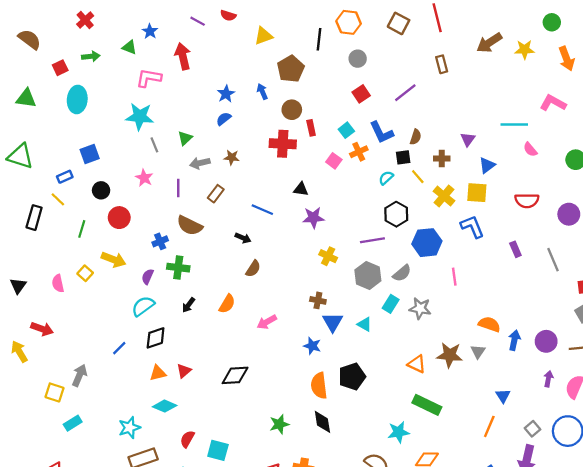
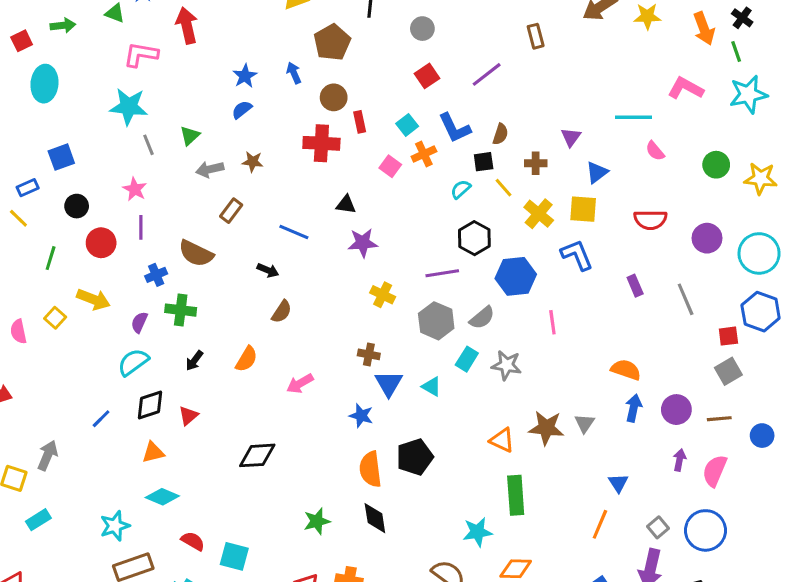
purple line: (178, 188) -> (141, 227), moved
orange semicircle: (489, 324) -> (626, 370), moved
red triangle: (184, 371) -> (188, 416), moved
green rectangle: (427, 405) -> (516, 495), turned 60
red semicircle: (187, 439) -> (193, 541), turned 90

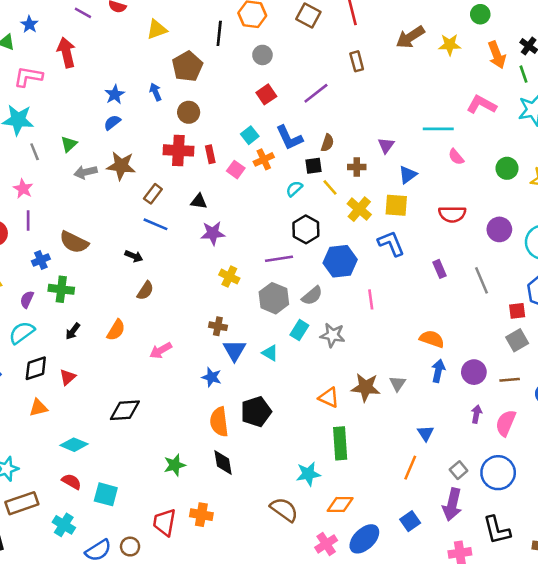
red rectangle: (360, 122) -> (210, 154), moved
brown star: (253, 162) -> (121, 166), size x1.6
brown rectangle: (231, 211) -> (153, 194), moved
cyan diamond: (162, 497) -> (74, 445), moved

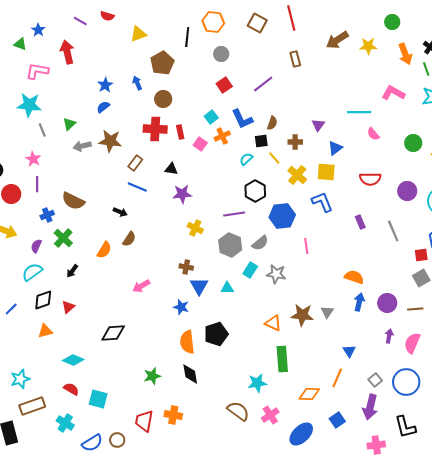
green cross: (61, 289) -> (63, 238), turned 36
orange semicircle: (116, 330) -> (104, 250), moved
cyan triangle: (270, 353) -> (227, 288), turned -32
orange diamond: (340, 505) -> (309, 394), moved
pink cross: (326, 544) -> (270, 415), moved

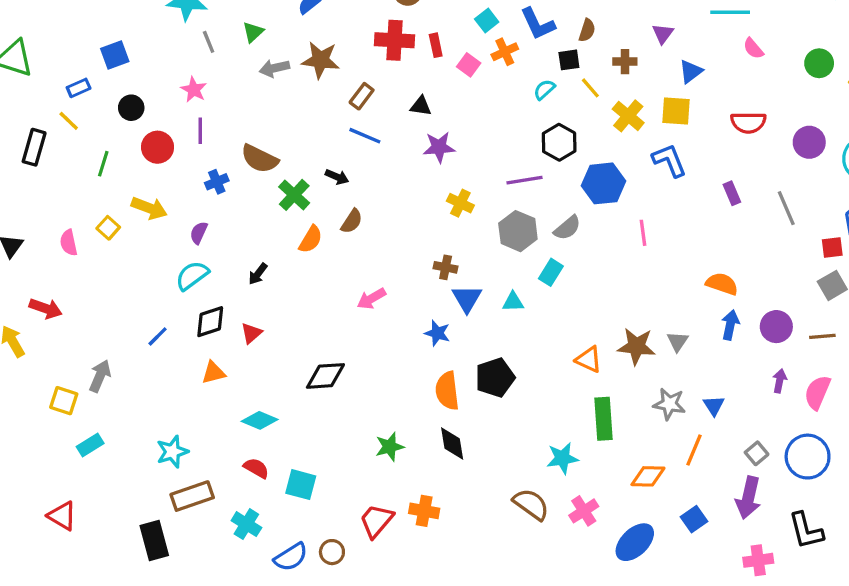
green cross: (63, 238) -> (294, 195), moved
gray star: (276, 274) -> (669, 404), moved
red trapezoid: (144, 421) -> (376, 521), turned 30

